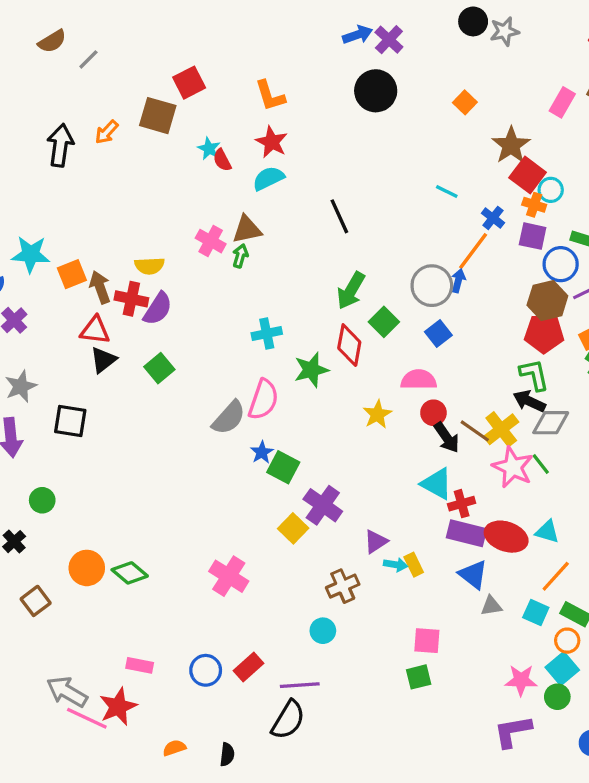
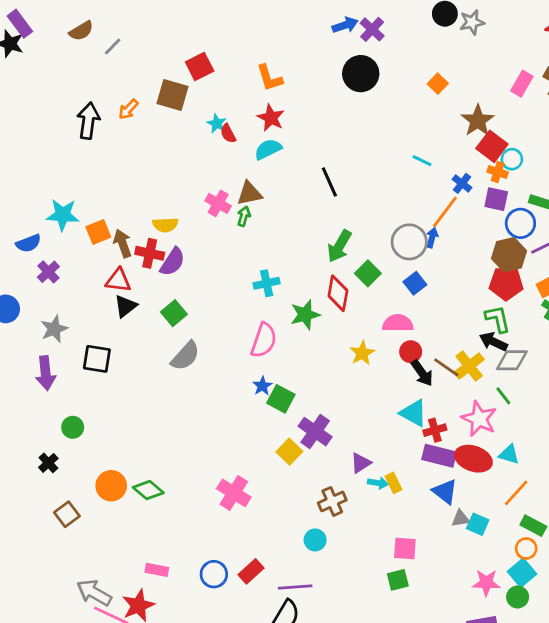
gray semicircle: (229, 418) -> (185, 356), moved
pink star: (513, 467) -> (479, 419), moved
cyan square: (536, 613) -> (478, 524), moved

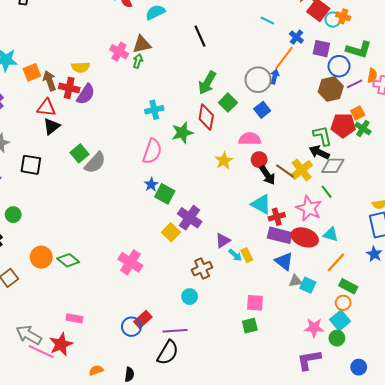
orange cross: (498, 172) -> (343, 16), moved
red pentagon: (506, 283) -> (343, 125), moved
green square: (174, 313) -> (80, 153), moved
cyan arrow: (378, 483) -> (235, 255), turned 32
blue circle: (214, 574) -> (131, 327), moved

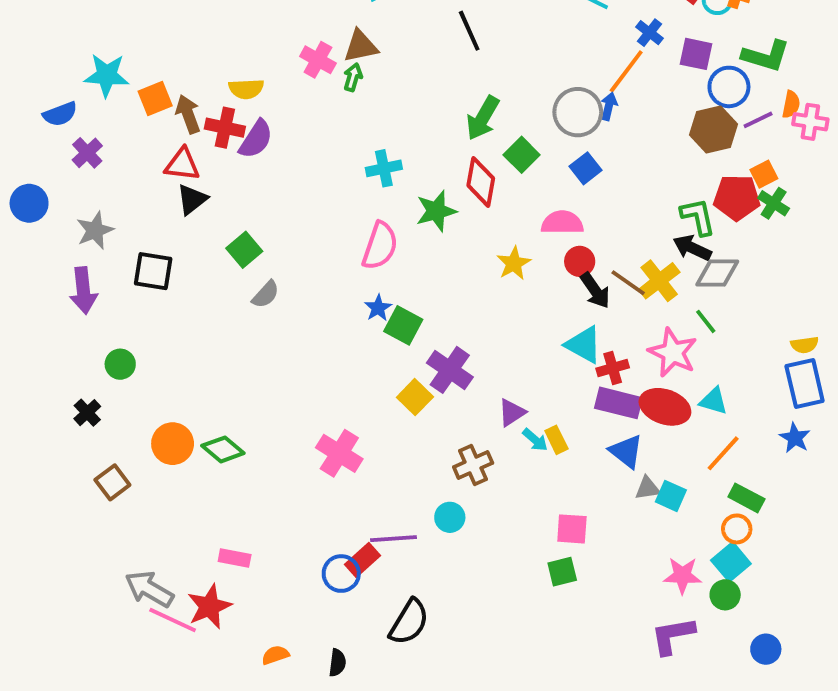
gray semicircle: (95, 163) -> (266, 294), moved, size x0.7
purple line: (175, 331) -> (394, 539), moved

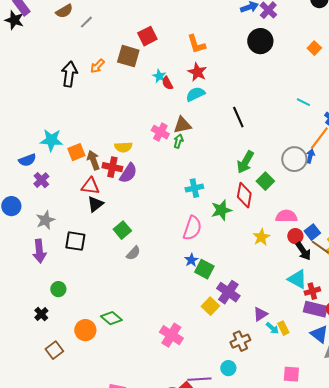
blue square: (585, 168) -> (312, 232), moved
green diamond: (223, 449) -> (111, 318), moved

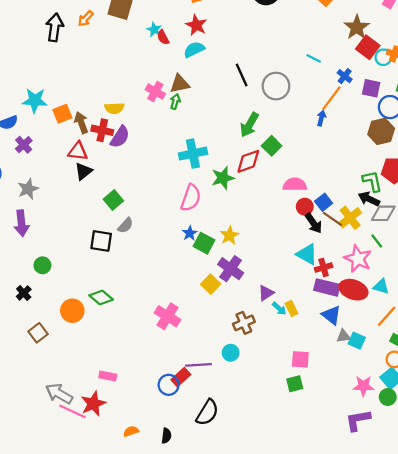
gray circle: (294, 159) -> (276, 86), moved
cyan cross: (194, 188) -> (193, 154), size x1.4
red diamond: (244, 195) -> (248, 161), turned 60
yellow star: (261, 237) -> (229, 235), moved
black square: (75, 241) -> (101, 241), moved

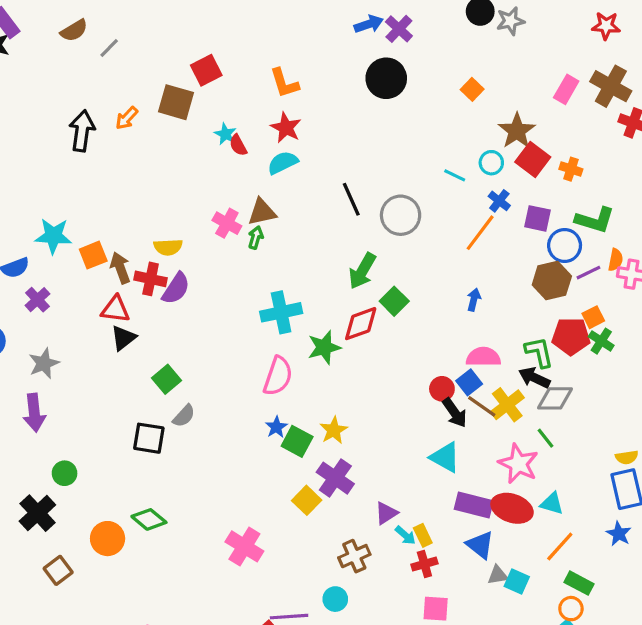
cyan circle: (383, 57) -> (491, 163), moved
blue arrow: (321, 118) -> (474, 300), moved
pink semicircle: (295, 185) -> (483, 357), moved
red cross: (324, 268) -> (424, 564), moved
black cross: (24, 293) -> (37, 513), size x1.6

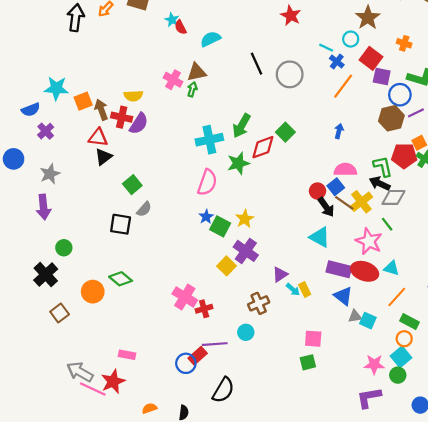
red star: (286, 128) -> (291, 15), moved
red square: (533, 159) -> (371, 58), moved
blue cross: (499, 201) -> (337, 62), moved
green arrow: (362, 271) -> (242, 126), moved
red cross: (424, 564) -> (204, 309), moved

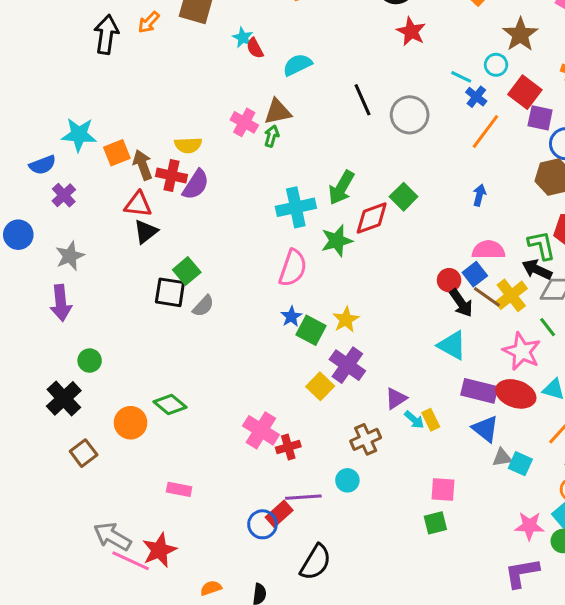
black square: (121, 224) -> (170, 292), moved
pink rectangle: (127, 355) -> (179, 489), moved

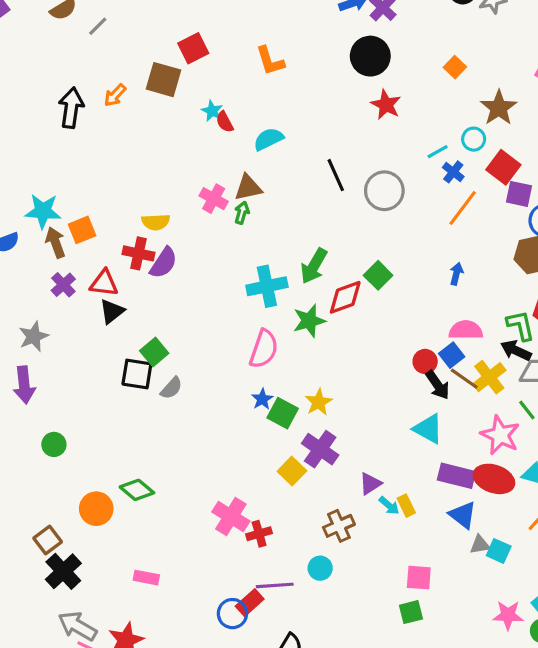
cyan line: (461, 77) -> (438, 152), turned -55
brown arrow: (143, 165) -> (55, 242), moved
purple cross: (64, 195) -> (63, 285), moved
black cross: (64, 398) -> (63, 571), moved

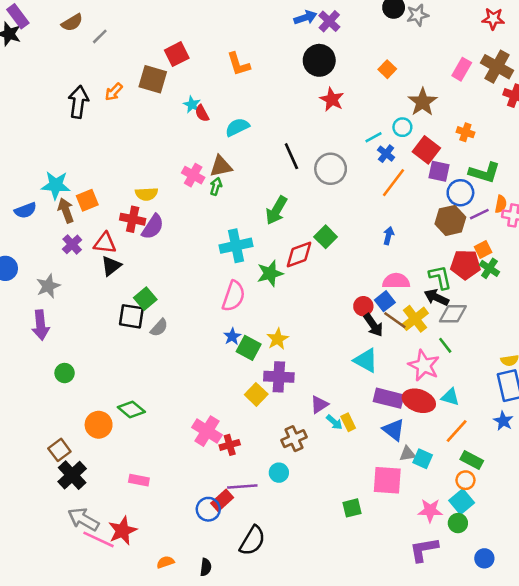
green arrow: (314, 266) -> (276, 210), moved
purple cross: (320, 449) -> (279, 377), turned -32
pink square: (419, 578) -> (387, 480), moved, size x1.4

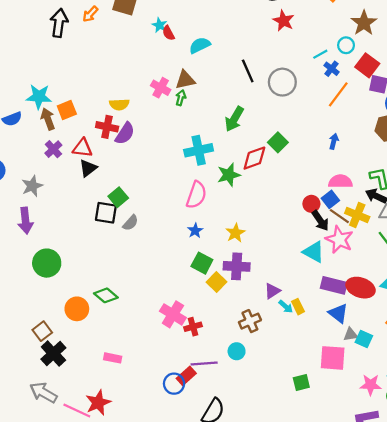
yellow cross: (415, 319) -> (357, 215), turned -30
green square: (249, 348) -> (202, 263), moved
pink star: (424, 365) -> (339, 240), moved
green circle: (65, 373) -> (47, 263), size x1.6
gray arrow: (83, 519) -> (43, 393), moved

